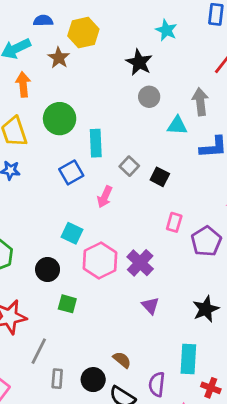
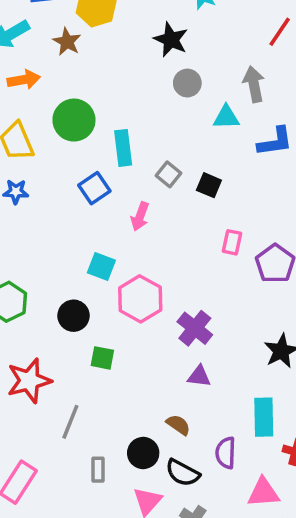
orange arrow: (23, 84) -> (24, 80), turned 90
purple cross: (140, 263) -> (195, 328), moved
purple triangle: (150, 306) -> (199, 376), moved, turned -36
gray rectangle: (57, 379) -> (98, 470), moved

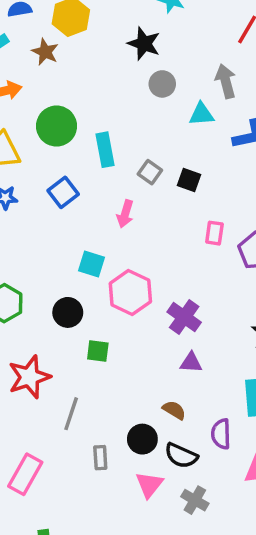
blue square: (94, 188) -> (63, 192), moved

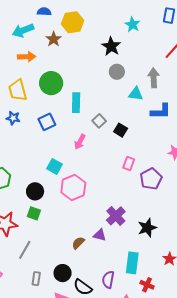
purple cross: (184, 317) -> (116, 216), moved
green square: (98, 351) -> (34, 213), moved
brown semicircle: (174, 410) -> (78, 243), moved, turned -88

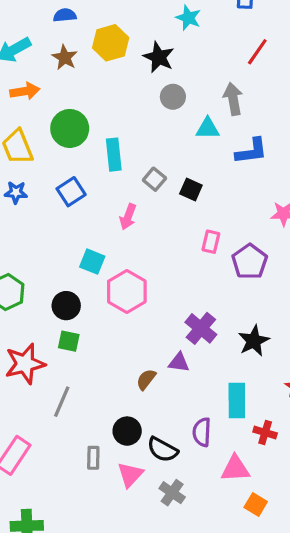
blue semicircle: (44, 12) -> (65, 15), moved
yellow hexagon: (73, 22) -> (111, 43), moved
gray rectangle: (36, 279) -> (93, 458), moved

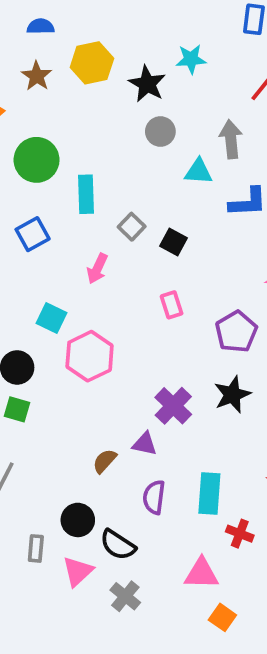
cyan star: (188, 18) -> (191, 59), moved, turned -30
pink rectangle: (211, 242) -> (172, 305), moved, turned -35
black star: (254, 341) -> (232, 395), moved
purple semicircle: (202, 432) -> (154, 497), moved

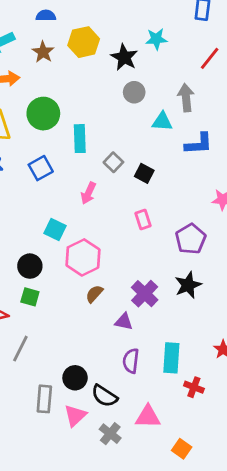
brown semicircle: (105, 461) -> (94, 294), moved
gray rectangle: (36, 548) -> (44, 399), size x1.4
pink triangle: (202, 574) -> (148, 417), moved

